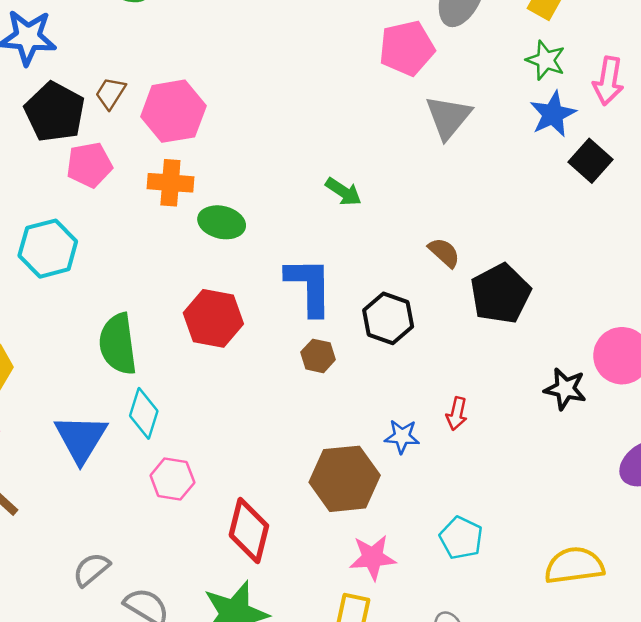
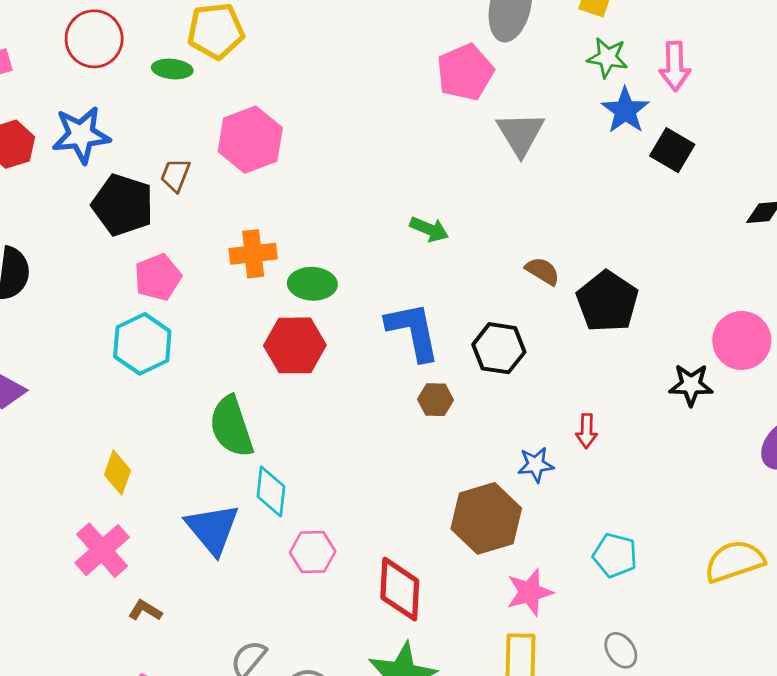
pink hexagon: (173, 111) -> (250, 140), moved
pink pentagon: (89, 165) -> (158, 277), moved
red hexagon: (213, 318) -> (295, 345), moved

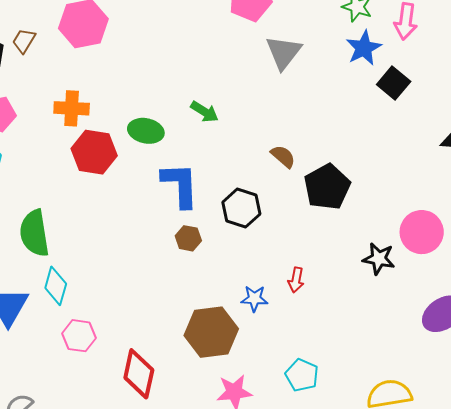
green ellipse: (312, 284) -> (146, 131), moved
red hexagon: (295, 345) -> (94, 152), moved

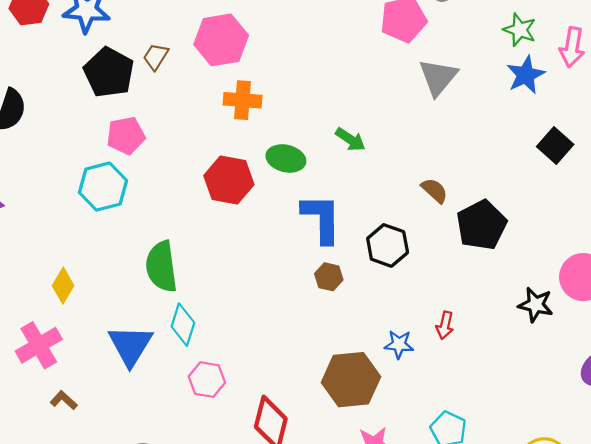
black square: (394, 83) -> (555, 145), moved
orange cross: (72, 108) -> (243, 100), moved

